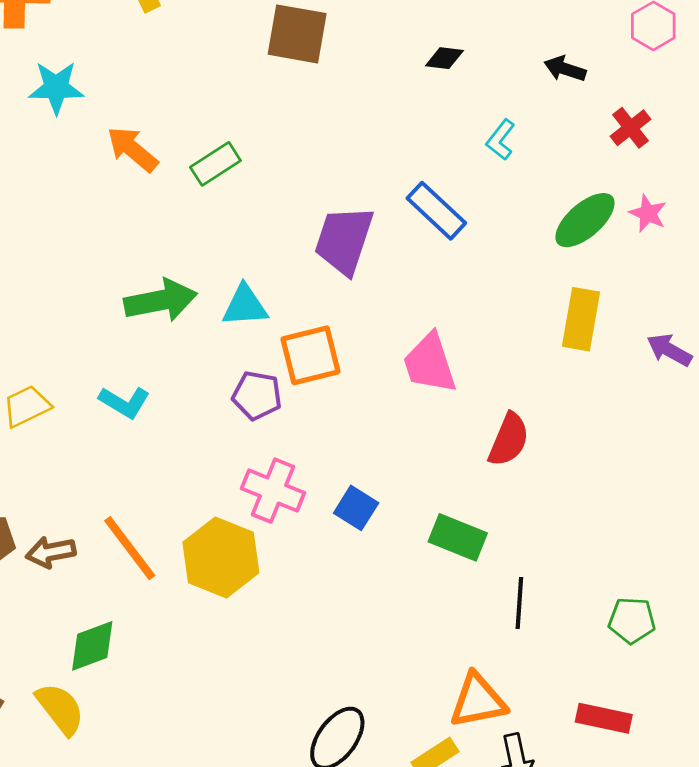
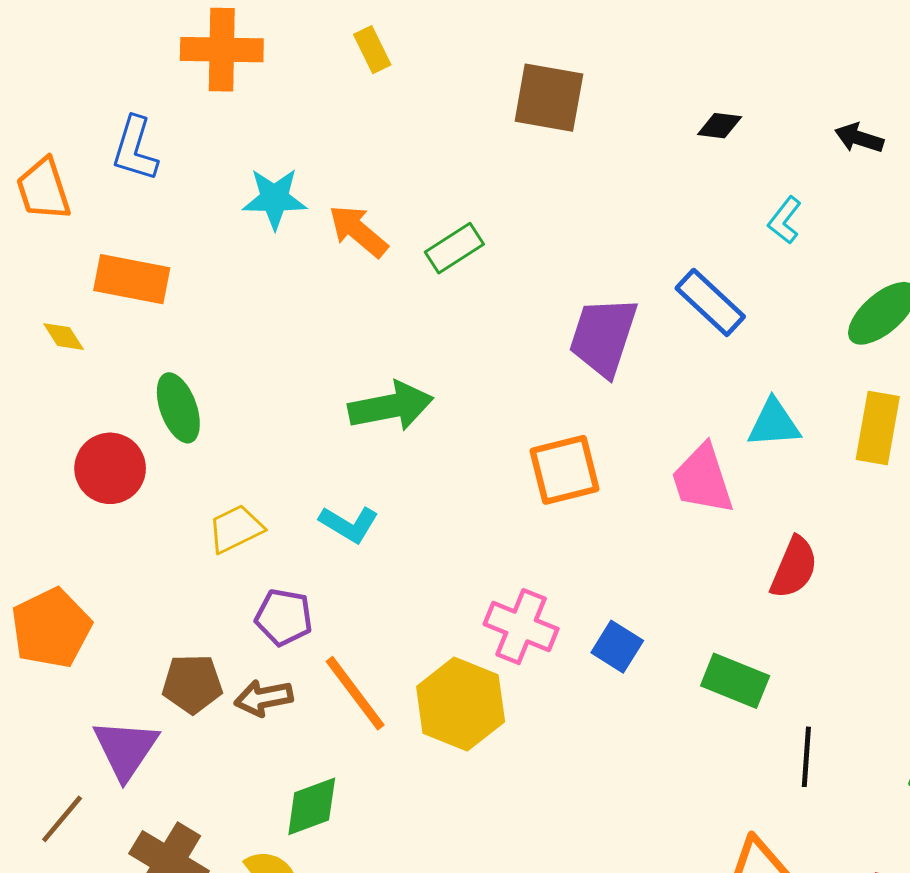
cyan star: (56, 88) -> (274, 198), moved
cyan triangle: (245, 306) -> (774, 423), moved
purple pentagon: (257, 395) -> (284, 617), moved

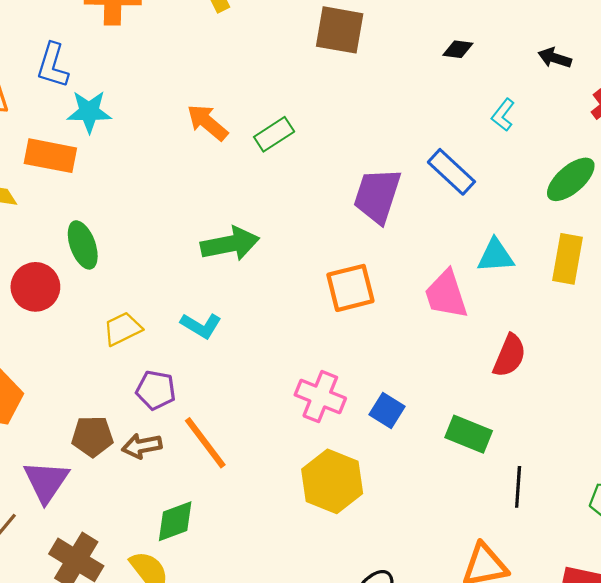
cyan star: (274, 198) -> (89, 112), moved
yellow hexagon: (461, 704) -> (332, 481), moved

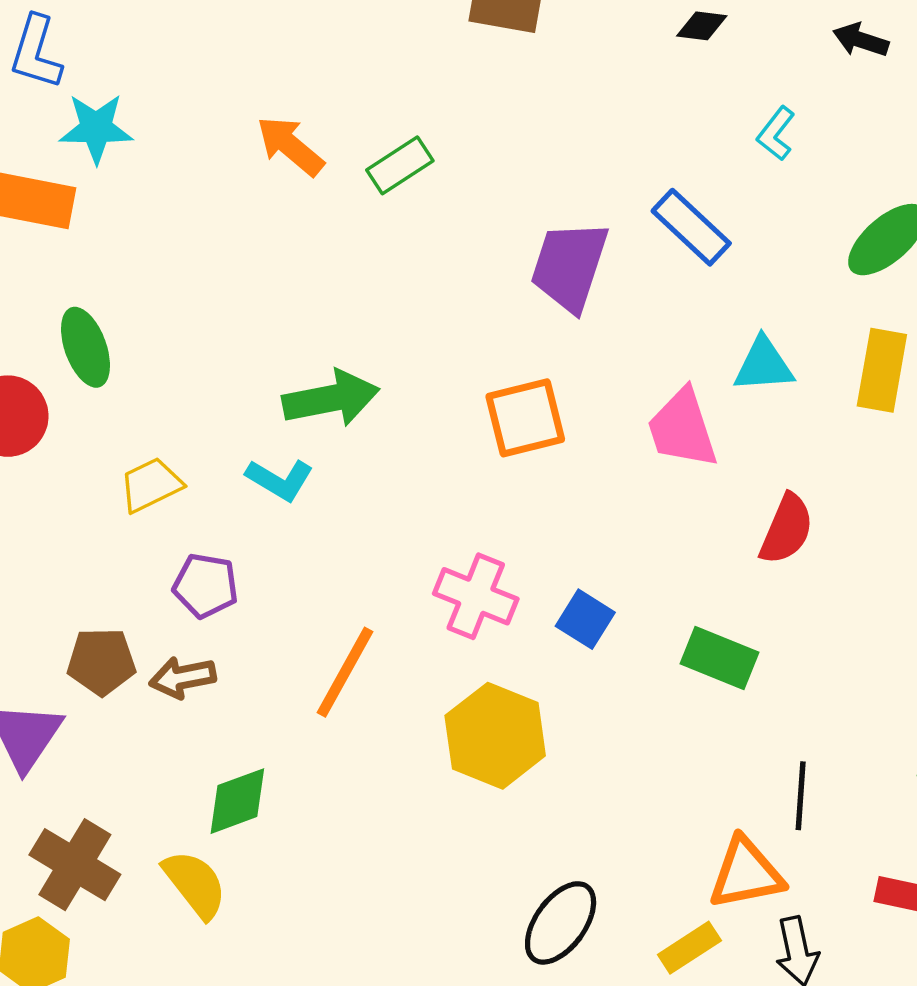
green arrow: (230, 244) -> (331, 398), moved
orange line: (205, 443) -> (345, 672), moved, turned 66
black line: (518, 487) -> (801, 796), moved

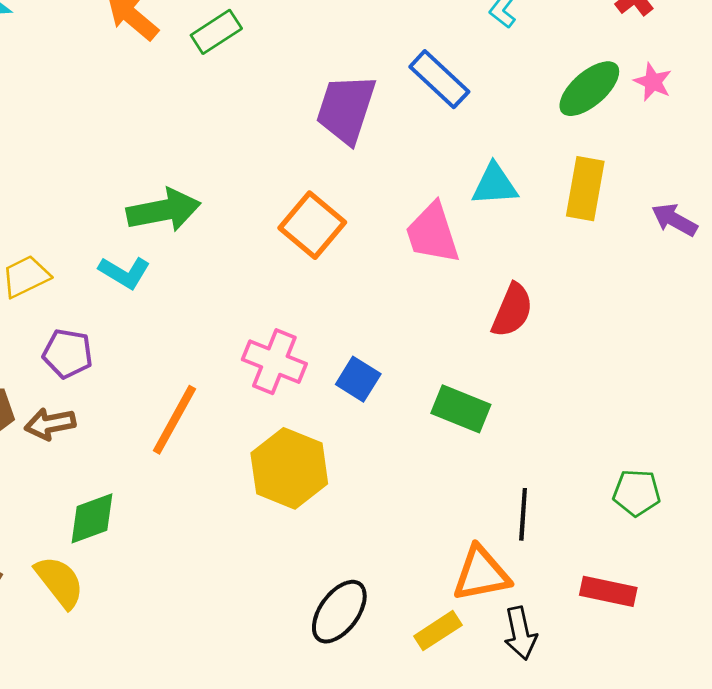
orange square: (525, 418) -> (312, 225), turned -36

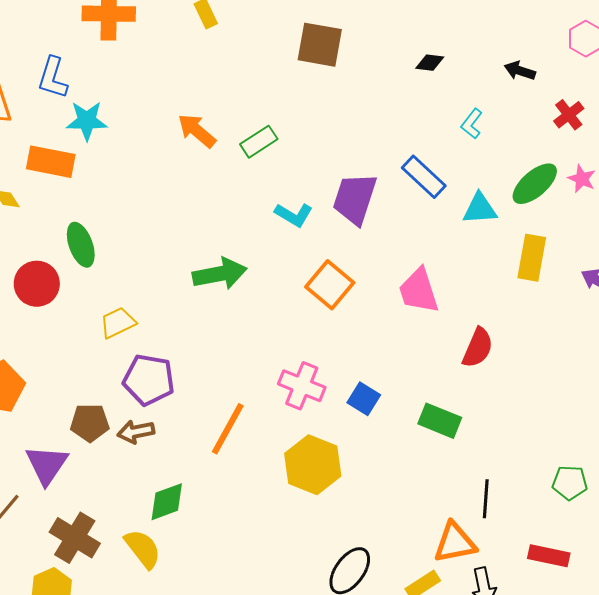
cyan triangle: (495, 185) -> (480, 209), moved
cyan L-shape: (124, 272) -> (294, 215), moved
purple pentagon: (68, 354) -> (149, 380), size x1.4

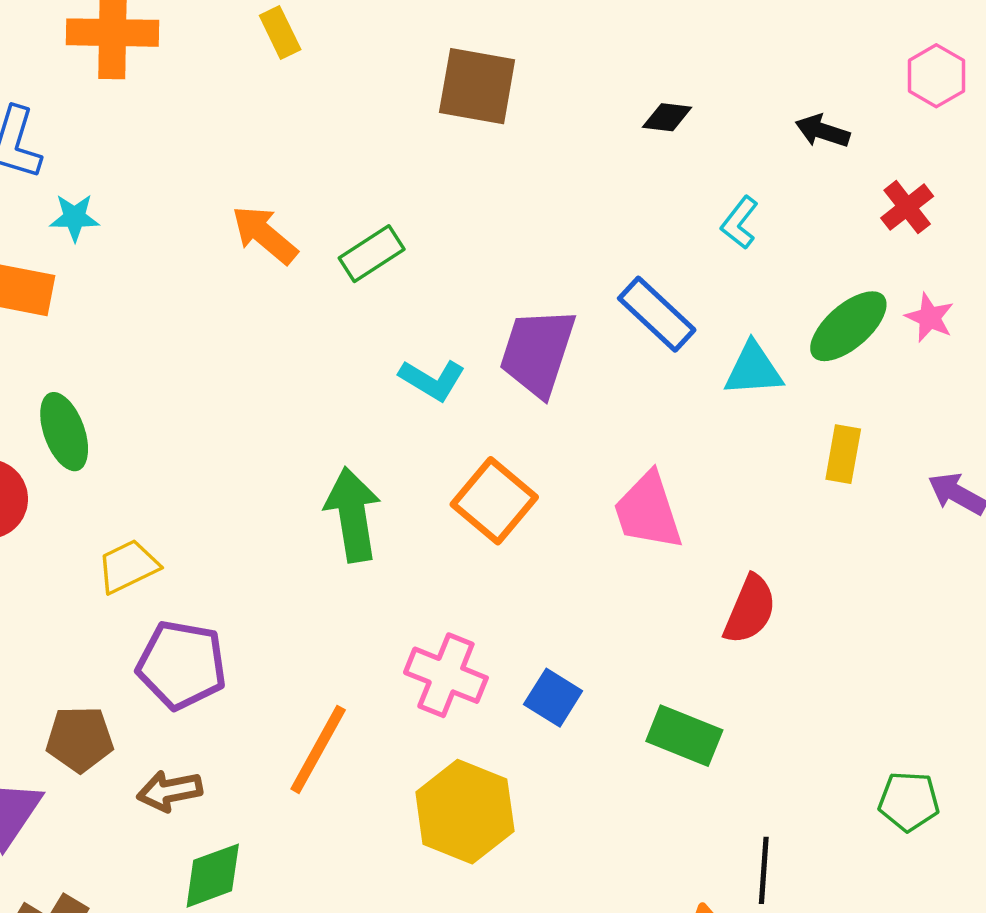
cyan star: (87, 121) -> (75, 217), size x0.7
yellow rectangle: (532, 258) -> (843, 454), size x0.7
green arrow: (220, 274) -> (353, 515), moved, turned -88
brown arrow: (136, 432) -> (170, 791), moved
green pentagon: (570, 483) -> (909, 801), moved

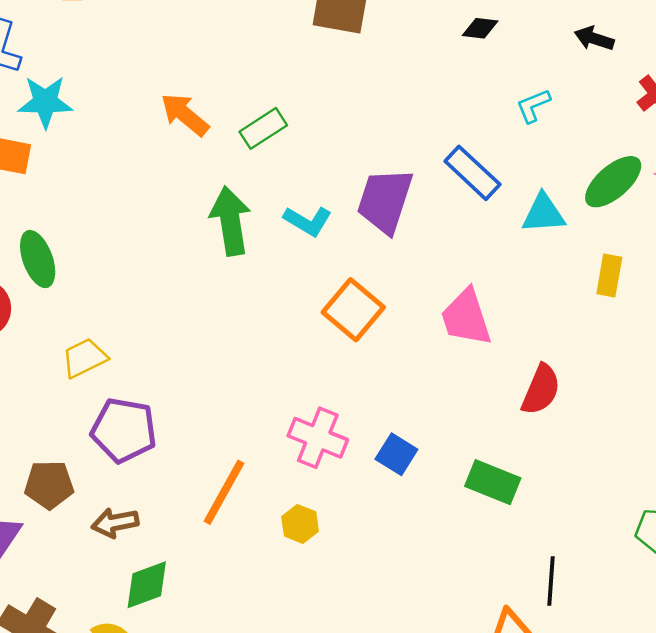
cyan star: (75, 217) -> (45, 102), size x1.5
cyan L-shape: (740, 223) -> (533, 106), turned 30
green arrow: (353, 515) -> (230, 221), moved
yellow hexagon: (465, 812) -> (300, 524), moved, size x0.5

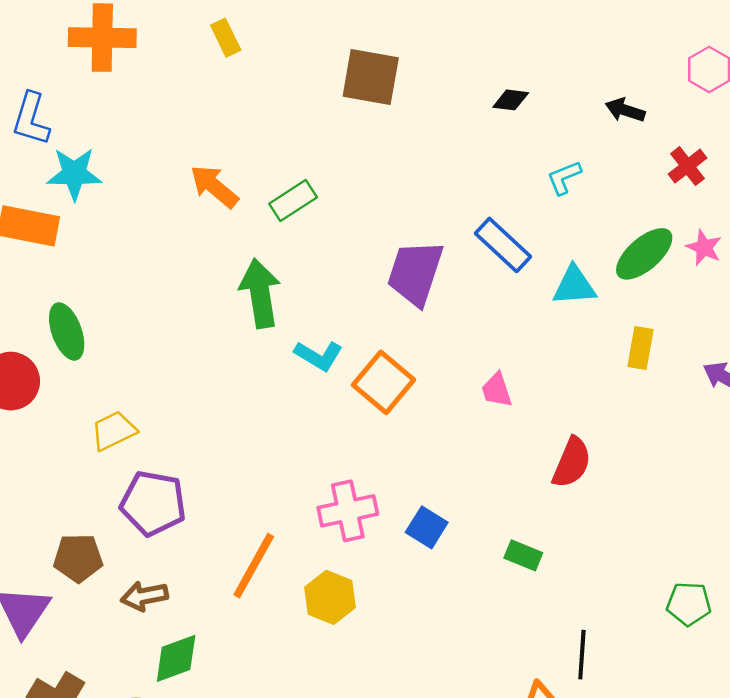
cyan L-shape: (308, 221) -> (319, 356), moved
pink trapezoid: (466, 317) -> (497, 390), size x0.6
pink cross: (318, 438) -> (348, 511), turned -34
green rectangle: (493, 482) -> (523, 555), size x0.7
yellow hexagon: (300, 524) -> (330, 597), size x1.4

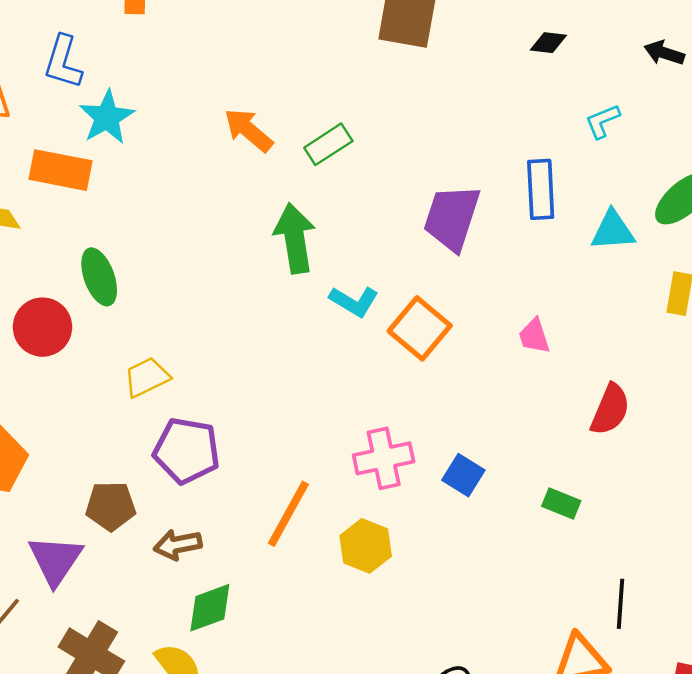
cyan star: (74, 174) -> (107, 117), turned -30
blue rectangle: (503, 245) -> (541, 189), turned 44

